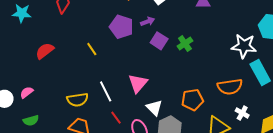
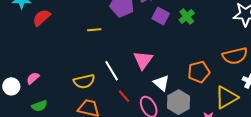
yellow line: (92, 49) -> (94, 30), turned -56
red semicircle: (45, 51) -> (42, 18), moved

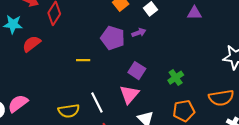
purple square: (161, 16) -> (137, 71), moved
green cross: (187, 17) -> (176, 78), moved
pink semicircle: (33, 78) -> (18, 103), size x1.5

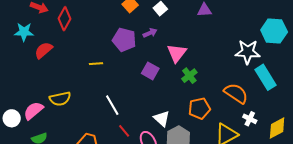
pink triangle: (129, 94) -> (177, 53), moved
orange semicircle: (221, 98) -> (236, 93), turned -135
yellow semicircle: (69, 111) -> (60, 99), moved

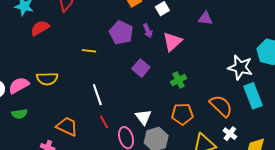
purple arrow: (150, 33) -> (148, 31), turned 80
pink triangle: (177, 53) -> (172, 42), moved

